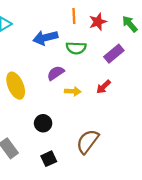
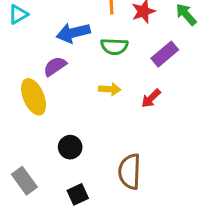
purple semicircle: (56, 73) -> (55, 66), moved
yellow arrow: (73, 91) -> (110, 89), moved
brown semicircle: (88, 142) -> (130, 172), turned -35

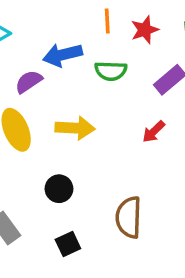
purple semicircle: (55, 66) -> (29, 82), moved
yellow arrow: (110, 89) -> (75, 128), moved, size x1.5

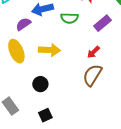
brown semicircle: (129, 217) -> (92, 75), moved, turned 30

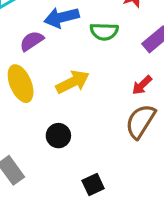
yellow arrow: (49, 50) -> (73, 82), turned -30
black square: (45, 115) -> (93, 184), moved

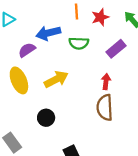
red arrow: (142, 85) -> (106, 82), turned 140
brown semicircle: (140, 121) -> (105, 108), turned -35

